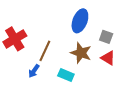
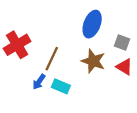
cyan rectangle: (66, 75) -> (61, 86), moved

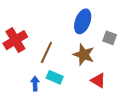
red triangle: (124, 67) -> (98, 80), moved
blue arrow: (39, 82) -> (35, 84), moved, turned 144

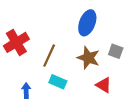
gray square: (110, 38) -> (116, 51), moved
blue arrow: (35, 84) -> (26, 91), moved

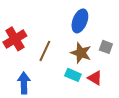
cyan rectangle: (58, 82) -> (73, 75), moved
blue arrow: (26, 91) -> (24, 83), size x1.5

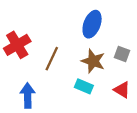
red triangle: (95, 78) -> (122, 90), moved

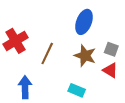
cyan rectangle: (84, 86) -> (77, 90), moved
red triangle: (122, 90) -> (110, 70), moved

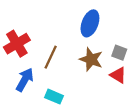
blue arrow: (25, 87) -> (25, 80), moved, turned 30
cyan rectangle: (77, 90) -> (54, 97), moved

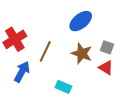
blue ellipse: (90, 23) -> (81, 21), turned 30
cyan rectangle: (54, 97) -> (63, 87), moved

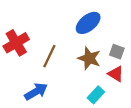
blue arrow: (22, 72) -> (36, 92), moved, turned 30
cyan rectangle: (63, 87) -> (96, 95), moved, turned -70

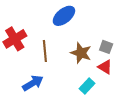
blue ellipse: (88, 23) -> (64, 16), moved
brown line: (49, 56) -> (45, 51), turned -30

